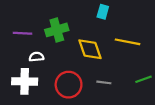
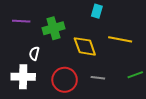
purple line: (22, 33) -> (21, 21), moved
white semicircle: (36, 57) -> (34, 54), turned -72

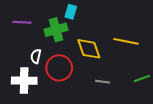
cyan rectangle: (97, 11) -> (71, 12), moved
red circle: (65, 80) -> (59, 68), moved

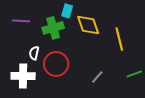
yellow line: (126, 41) -> (119, 39), turned 65
yellow diamond: (89, 49) -> (88, 25), moved
gray line: (103, 82) -> (97, 77), turned -56

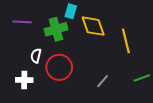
white cross: (23, 76) -> (24, 80), size x0.7

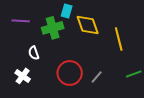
white semicircle: (36, 56) -> (34, 53), turned -32
red circle: (59, 67) -> (70, 73), moved
white cross: (24, 80) -> (23, 76), turned 35

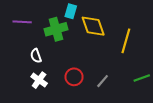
yellow line: (119, 39) -> (126, 41), turned 30
red circle: (70, 73) -> (74, 77), size x0.7
white cross: (23, 76) -> (39, 80), moved

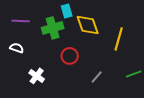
cyan rectangle: (71, 11) -> (67, 11), turned -32
white semicircle: (36, 56) -> (17, 48), moved, turned 128
red circle: (74, 77) -> (70, 56), moved

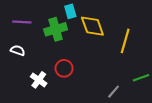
red circle: (70, 56) -> (64, 68), moved
gray line: (97, 77) -> (114, 92), moved

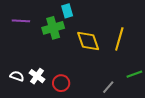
yellow diamond: (92, 26) -> (88, 41), moved
white semicircle: (18, 50) -> (17, 76), moved
red circle: (64, 68) -> (61, 83), moved

